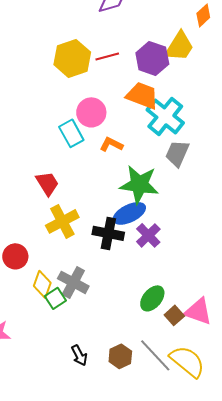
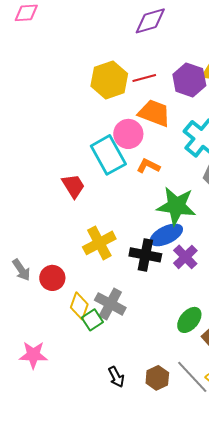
orange trapezoid: (142, 95) -> (154, 113), moved
cyan rectangle: (71, 133) -> (108, 155), size x1.4
red trapezoid: (47, 183) -> (73, 186), moved

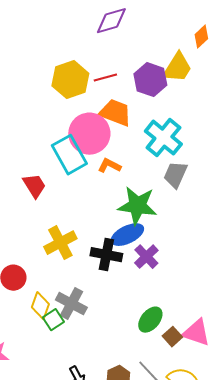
pink circle: (128, 134) -> (89, 134), size x1.4

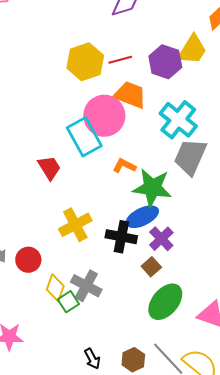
orange L-shape: (109, 166) -> (124, 166), moved
gray trapezoid: (175, 175) -> (190, 157), size x1.4
green ellipse: (150, 320) -> (165, 302), size x1.4
brown square: (172, 337) -> (151, 267), moved

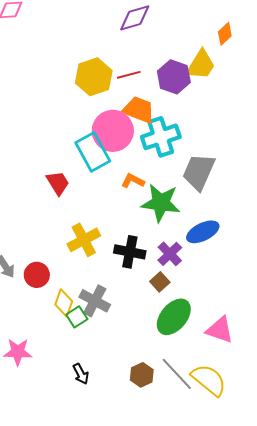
cyan cross: (178, 120) -> (161, 137), moved, turned 33
blue ellipse: (142, 217) -> (203, 232), moved
black arrow: (92, 359) -> (81, 374), moved

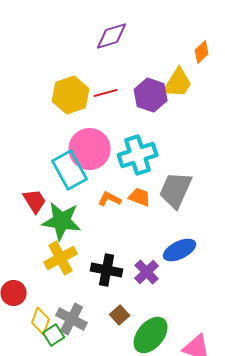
orange trapezoid: (139, 110) -> (140, 197), moved, size x0.7
green star: (161, 203) -> (62, 221), moved
brown square: (160, 282) -> (120, 315), moved

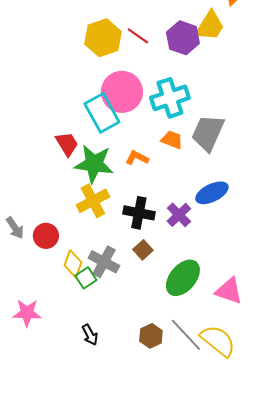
red line: (106, 93) -> (138, 36), turned 50
orange L-shape: (110, 199) -> (137, 158), moved
brown square: (120, 315) -> (143, 250), moved

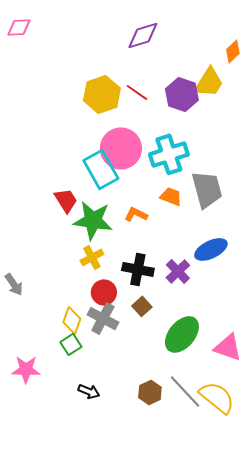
gray trapezoid: (208, 133) -> (207, 189), turned 141
yellow cross: (93, 201) -> (92, 257), size x0.7
red circle: (46, 236) -> (104, 292), moved
green square: (86, 278) -> (71, 344), moved
black arrow: (90, 335) -> (89, 391), turned -40

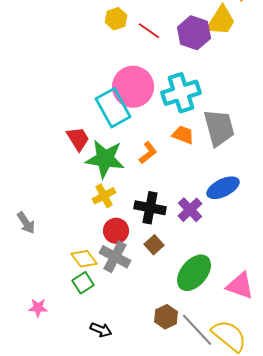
yellow hexagon: (102, 94) -> (116, 19), moved, size x0.6
orange L-shape: (136, 214) -> (148, 153), turned 115
yellow diamond: (72, 320) -> (84, 259), turned -56
pink star: (26, 369) -> (38, 308), size x0.7
brown hexagon: (150, 392) -> (166, 317), moved

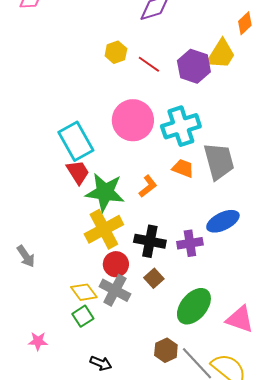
cyan rectangle: (113, 108) -> (76, 141), moved
yellow cross: (104, 196) -> (104, 229), size x1.6
purple cross: (190, 210) -> (190, 243), turned 35

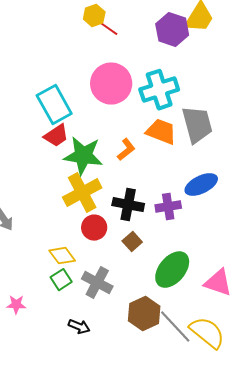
red line: (149, 64) -> (107, 28), moved
orange trapezoid: (183, 168) -> (161, 132), size x1.4
red trapezoid: (78, 172) -> (56, 136), turned 88
gray cross: (115, 290) -> (97, 283), moved
brown hexagon: (166, 350) -> (144, 314), size x1.4

